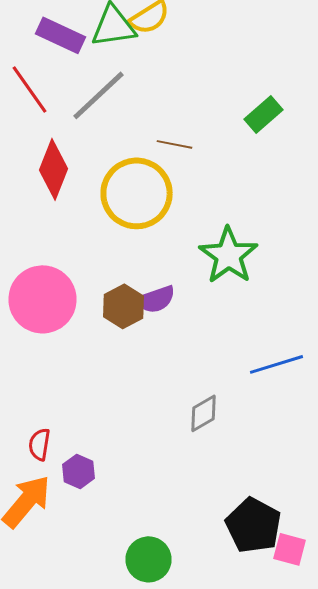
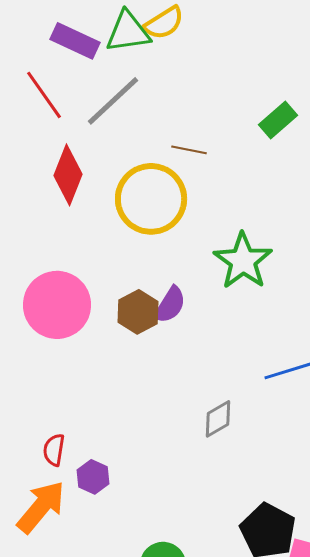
purple semicircle: (156, 299) -> (170, 305), turned -39

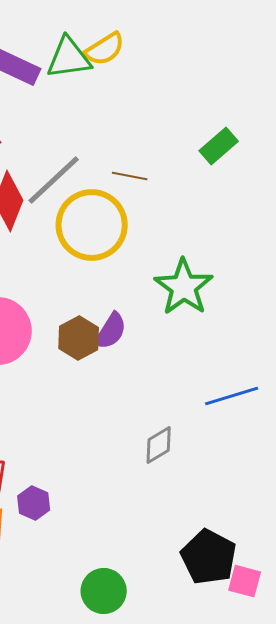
gray line: (113, 101) -> (54, 180), moved

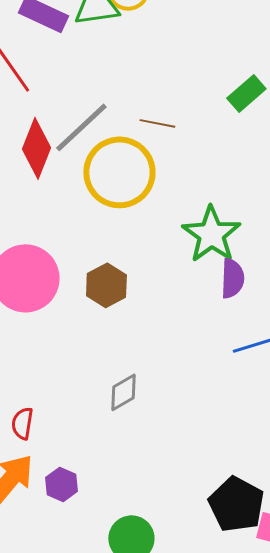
purple semicircle: (111, 331) -> (232, 278), moved, turned -30
gray diamond: (159, 445) -> (123, 392), moved
purple hexagon: (34, 503) -> (61, 484), moved

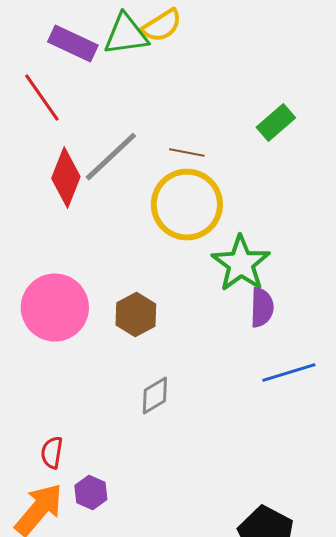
yellow circle: (119, 172) -> (187, 205), moved
gray diamond: (123, 392) -> (155, 396), moved
purple hexagon: (61, 484) -> (91, 493), moved

